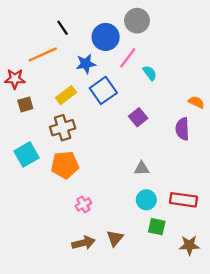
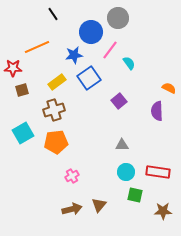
black line: (63, 28) -> (53, 14), moved

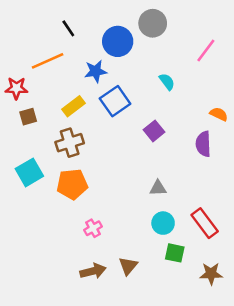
black line: (53, 14) -> (68, 28), moved
pink line: (110, 50) -> (206, 50), moved
red rectangle: (158, 172) -> (205, 223), turned 45

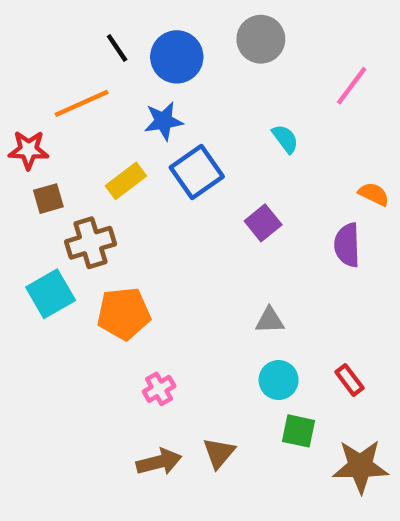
blue circle: (118, 41) -> (177, 57), moved
brown cross: (70, 143) -> (90, 243), moved
red rectangle: (205, 223) -> (349, 380), size x0.6
brown star: (211, 274) -> (360, 466), size x1.4

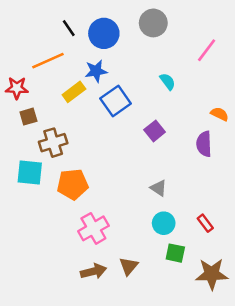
yellow rectangle: (126, 181) -> (74, 92), moved
cyan square: (51, 294) -> (30, 173), turned 36
gray triangle: (270, 320) -> (158, 188), turned 36
pink cross: (159, 389) -> (93, 228), size x1.6

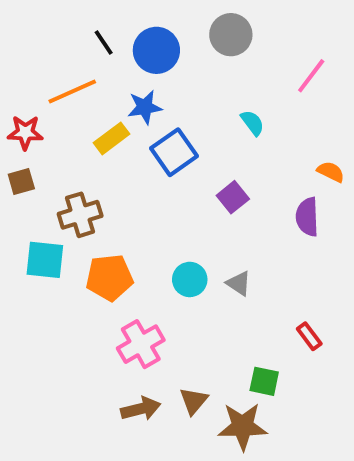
brown square: (28, 117) -> (21, 182), moved
cyan circle: (164, 223) -> (190, 279), moved
brown star: (212, 274) -> (243, 426), moved

